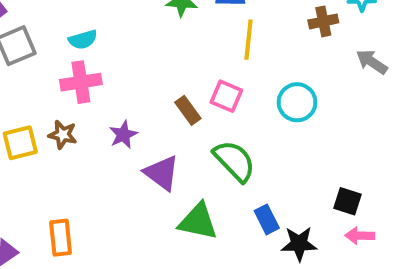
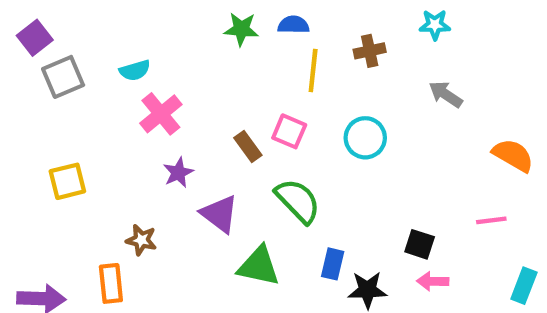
brown cross: (323, 21) -> (370, 51), moved
pink cross: (81, 82) -> (161, 114), moved, turned -30
brown star: (63, 135) -> (141, 240), moved
blue rectangle: (267, 219) -> (333, 264), turned 40

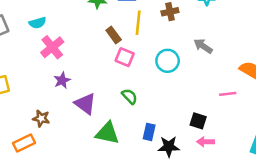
gray arrow: (446, 94) -> (203, 46), moved
brown rectangle: (248, 146) -> (114, 35), moved
green semicircle: (298, 201) -> (130, 96), size x0.6
pink line: (491, 220) -> (228, 94), moved
orange rectangle: (111, 283) -> (24, 143), turned 70

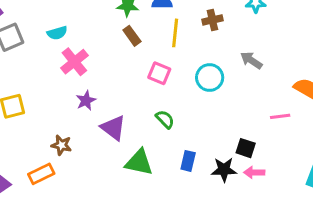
brown rectangle: (114, 35) -> (132, 36), moved
black star: (169, 147) -> (224, 170), moved

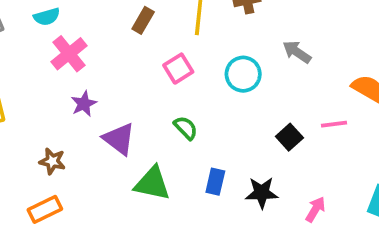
brown rectangle: (132, 36) -> (143, 20), turned 66
pink square: (159, 73) -> (178, 69), turned 35
black square: (246, 148) -> (289, 137), moved, turned 30
pink arrow: (254, 172) -> (315, 209), moved, turned 120
orange rectangle: (41, 174) -> (45, 209), moved

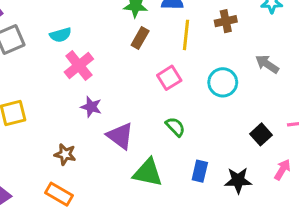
purple star: (84, 104) -> (91, 107), turned -30
orange rectangle: (45, 209) -> (59, 194), turned 56
pink arrow: (315, 209) -> (282, 170), moved

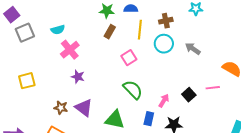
cyan circle: (223, 82) -> (164, 44), moved
green semicircle: (175, 127) -> (133, 90), size x1.5
purple triangle: (120, 136) -> (84, 108), moved
pink arrow: (282, 170) -> (164, 101), moved

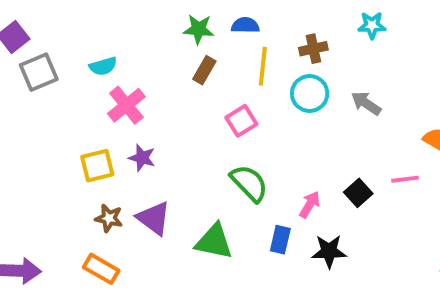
yellow square: (27, 81) -> (97, 166), moved

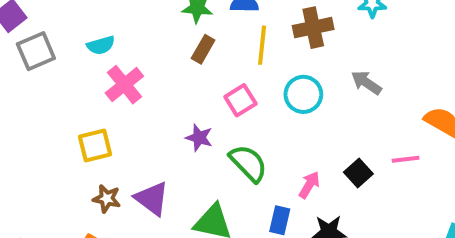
brown cross: (313, 49) -> (313, 28), size x1.4
cyan circle: (310, 93) -> (303, 94), moved
purple star: (142, 158) -> (199, 138), moved

